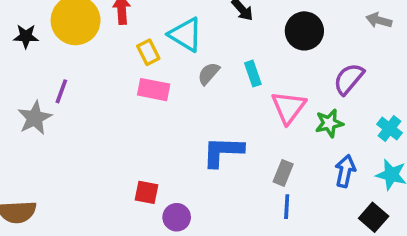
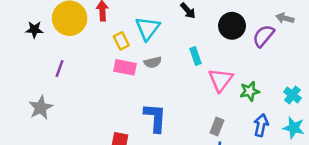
cyan triangle: (186, 35) -> (148, 28), turned 36
gray semicircle: (209, 74) -> (153, 62), moved, turned -144
purple semicircle: (349, 79) -> (263, 36), moved
gray star: (35, 118) -> (41, 108), moved
blue L-shape: (223, 152) -> (155, 118), moved, turned 92

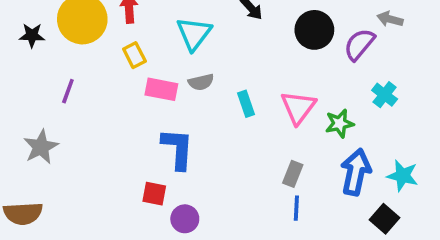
yellow rectangle: (121, 41) -> (134, 55), moved
cyan rectangle: (195, 56) -> (246, 104), moved
cyan cross: (292, 95) -> (385, 95), moved
blue L-shape: (155, 118) -> (178, 149), moved
blue arrow: (261, 125) -> (356, 172), size x1.4

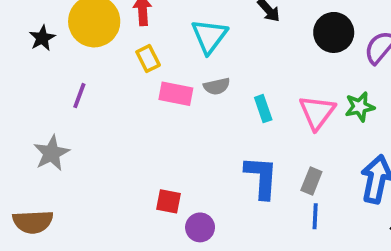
black star: (32, 35) -> (42, 38), turned -30
green star: (340, 123) -> (360, 107), moved
blue L-shape: (178, 149) -> (261, 177), moved

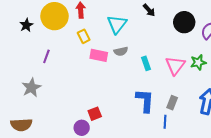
red square: (168, 201) -> (95, 114), turned -32
blue line: (315, 216) -> (165, 122), moved
purple circle: (200, 227) -> (82, 128), moved

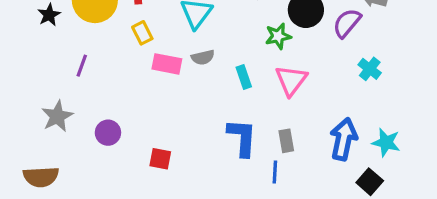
green star: (198, 62) -> (278, 36), moved
gray rectangle: (172, 103) -> (286, 141), turned -32
red square: (95, 114) -> (160, 159), turned 32
purple circle: (82, 128) -> (108, 133), moved

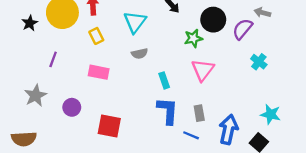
pink rectangle: (167, 64) -> (99, 72), moved
cyan rectangle: (244, 77) -> (164, 80), moved
blue arrow: (344, 139) -> (228, 130), moved
red square: (160, 159) -> (109, 126), size x1.5
blue line: (275, 172) -> (191, 135), turned -70

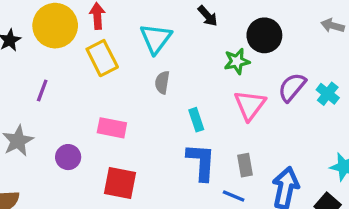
purple semicircle: (242, 29) -> (292, 87), moved
yellow rectangle: (96, 36) -> (102, 58), size x1.5
gray semicircle: (140, 54) -> (162, 82), turned 112
pink rectangle: (99, 72) -> (112, 128), moved

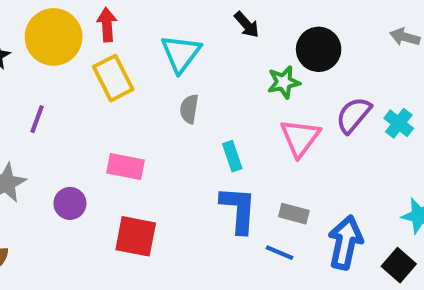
gray rectangle: (245, 165) -> (294, 214), turned -65

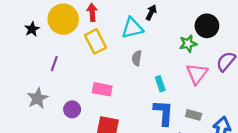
black arrow: (247, 25) -> (151, 12), moved, turned -112
cyan triangle: (181, 53) -> (132, 28), turned 40

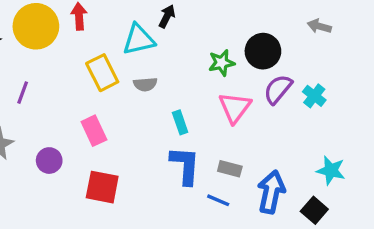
black circle: (207, 26) -> (263, 51), moved
yellow rectangle: (96, 41) -> (102, 73), moved
gray semicircle: (137, 58) -> (145, 84), turned -104
pink rectangle: (102, 89) -> (94, 131), turned 54

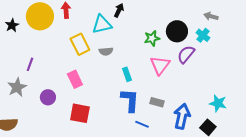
purple line: (23, 93) -> (30, 64), moved
cyan cross: (314, 96) -> (203, 35), moved
blue line: (218, 200) -> (142, 124), moved

